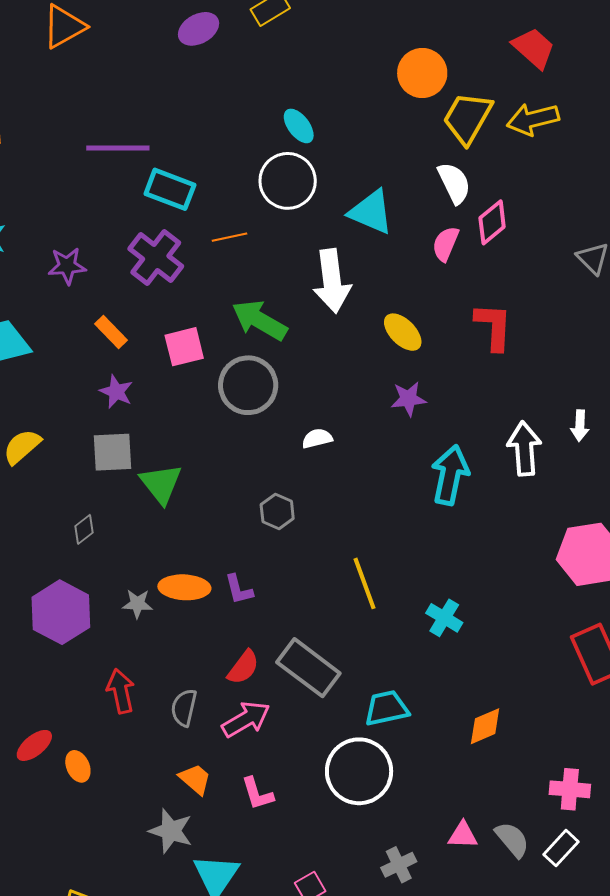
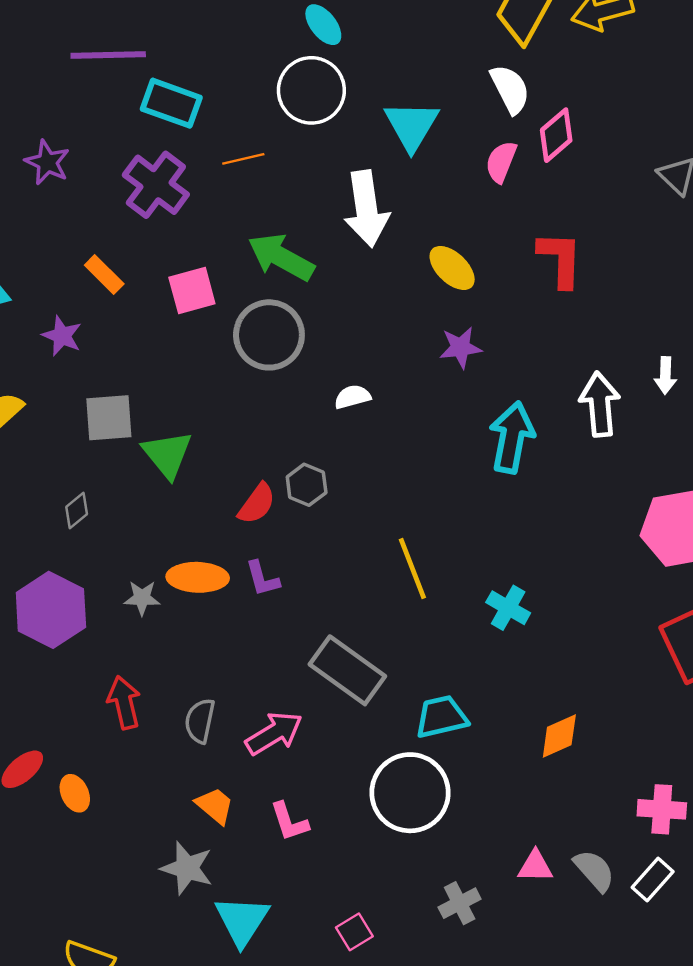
cyan triangle: (371, 212) -> (412, 126), turned 39
purple star: (67, 266) -> (47, 162), moved, turned 30
purple star: (116, 392) -> (62, 336), moved
red semicircle: (243, 667) -> (257, 504), moved

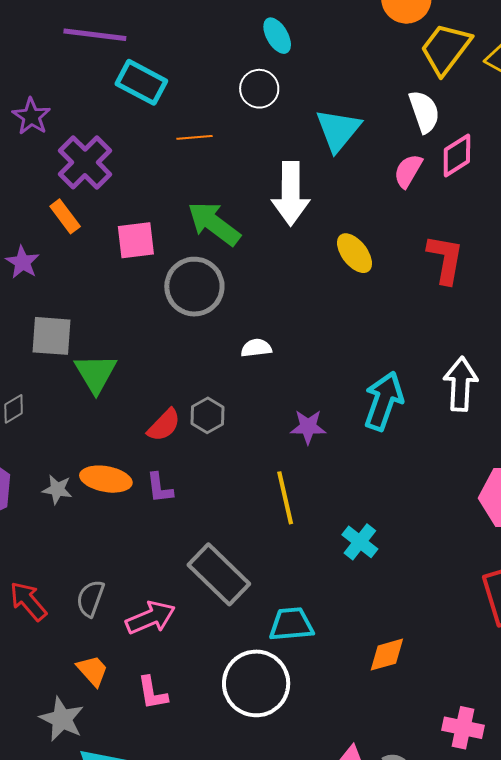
white circle: (311, 90) -> (259, 89), size x0.7
purple cross: (156, 185) -> (85, 162), moved
purple star: (461, 347) -> (308, 427), moved
red arrow: (124, 703) -> (28, 601), moved, turned -36

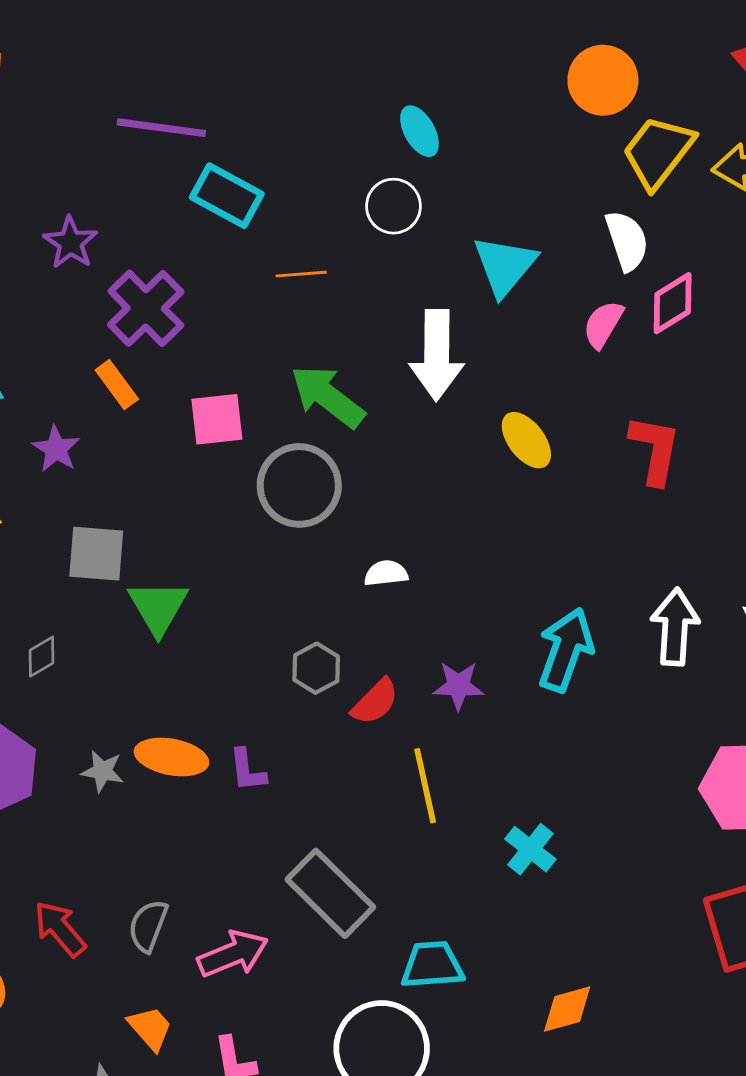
red semicircle: (164, 425) -> (375, 702), moved

